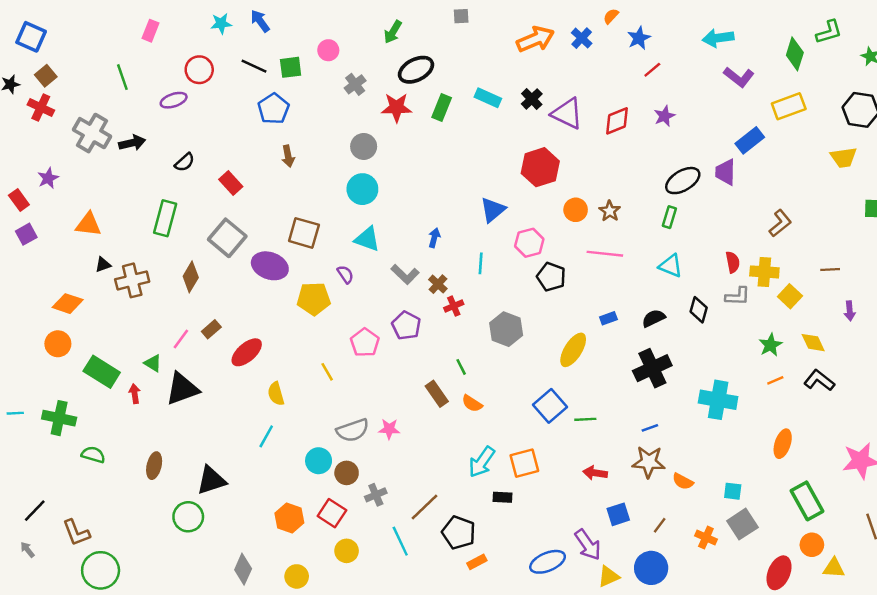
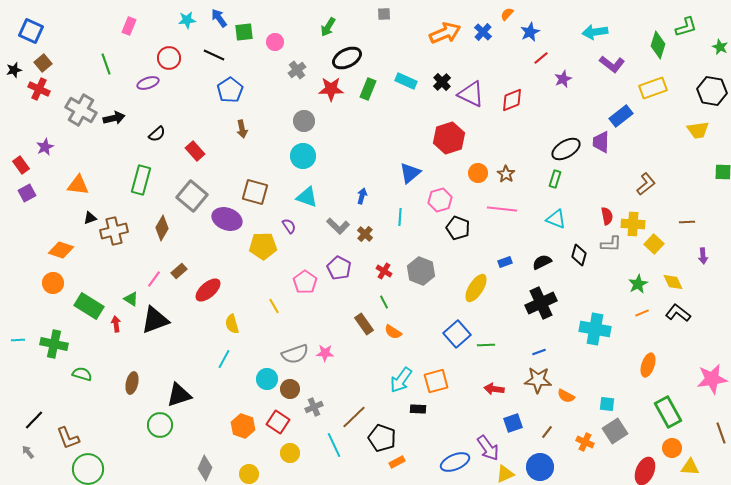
green square: (291, 67) -> (244, 32), moved
purple star: (664, 116) -> (563, 79), moved
red cross: (454, 306) -> (384, 271), moved, turned -35

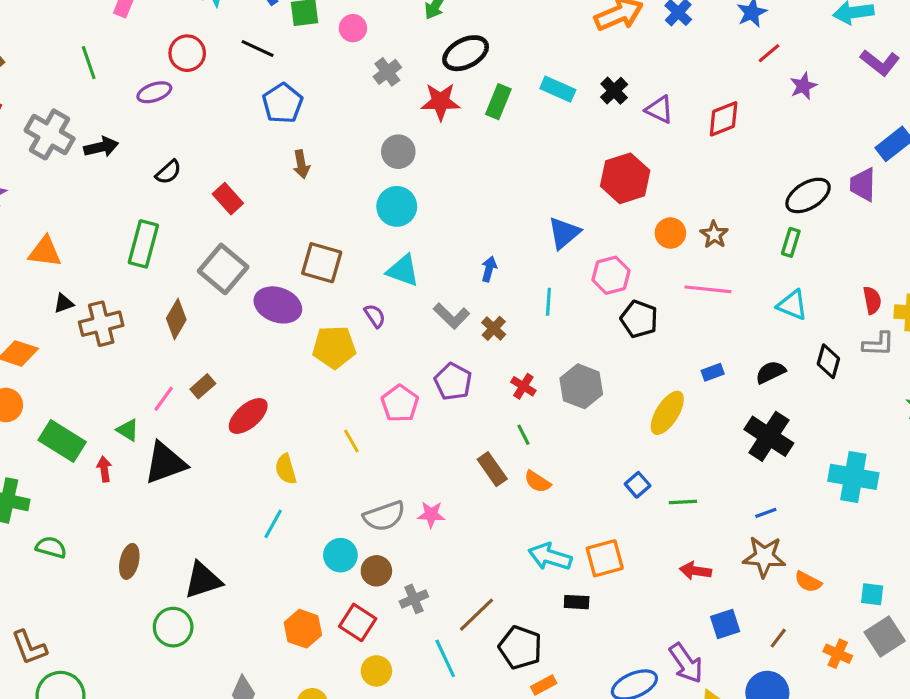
purple triangle: (471, 94) -> (659, 109), size x0.7
black cross: (541, 303) -> (769, 436), turned -32
blue square: (457, 334) -> (638, 485), size x0.6
cyan arrow: (401, 380) -> (550, 557), turned 72

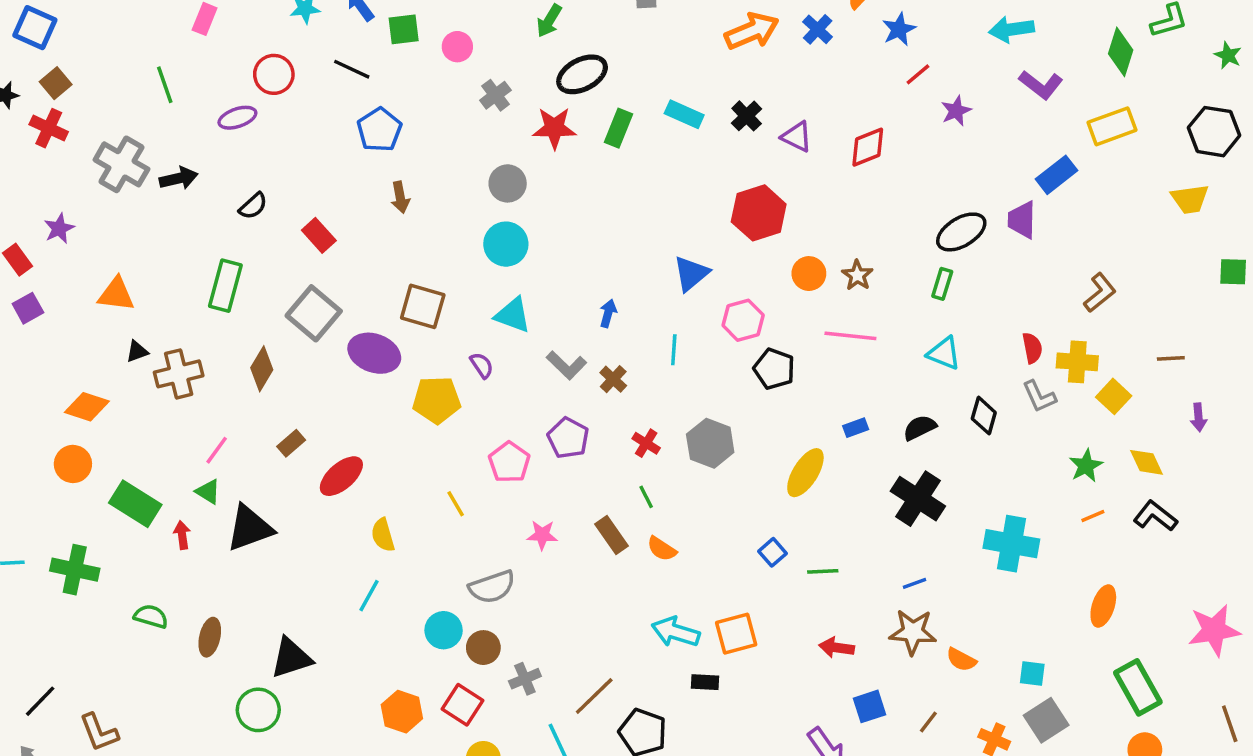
gray L-shape: (878, 344) -> (1039, 396), turned 64
pink line: (164, 399) -> (217, 450), moved
pink star: (431, 515) -> (542, 535), moved
green semicircle: (51, 547) -> (151, 616), moved

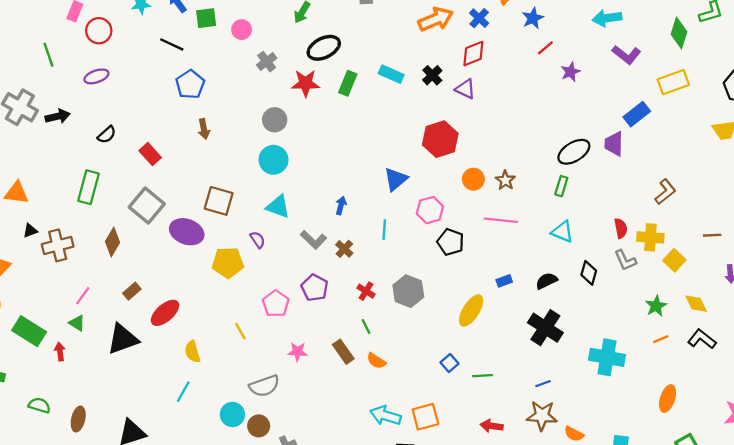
red circle: (274, 74) -> (99, 31), moved
red diamond: (868, 147) -> (473, 54), moved
black triangle: (250, 528) -> (123, 339), moved

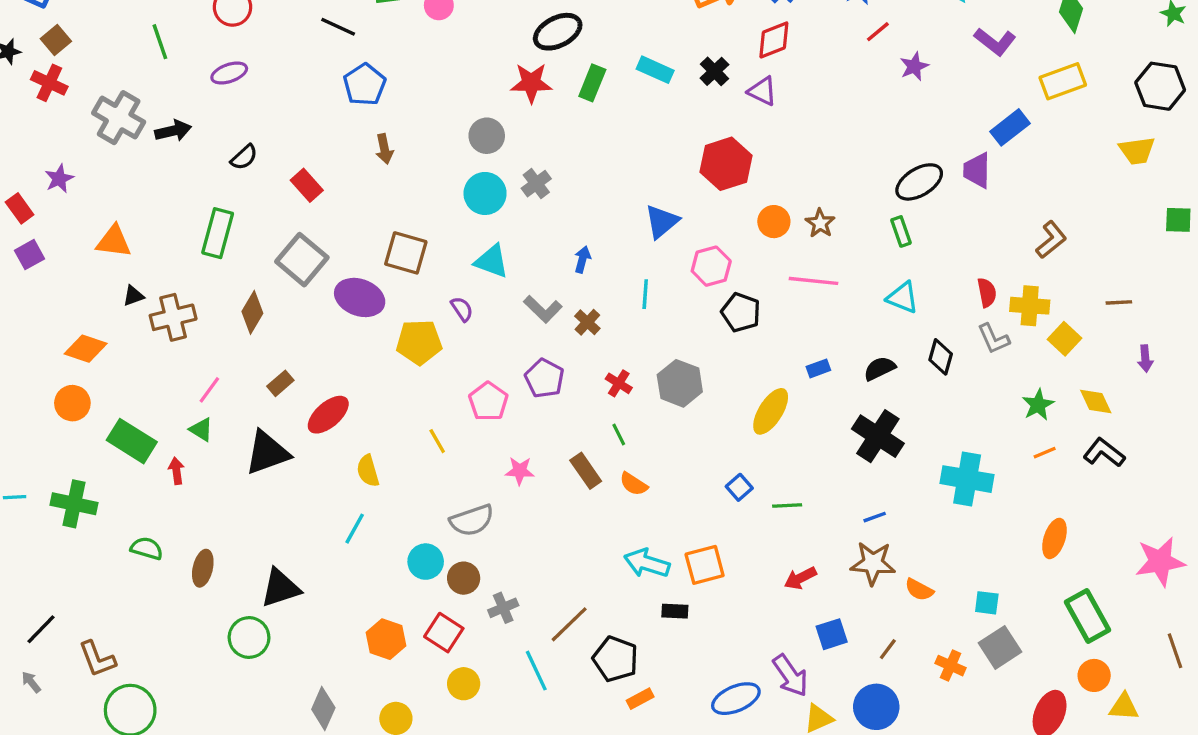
gray cross: (267, 62) -> (536, 184), moved
green rectangle: (561, 186) -> (901, 231), turned -36
red arrow: (492, 426) -> (800, 578), turned -35

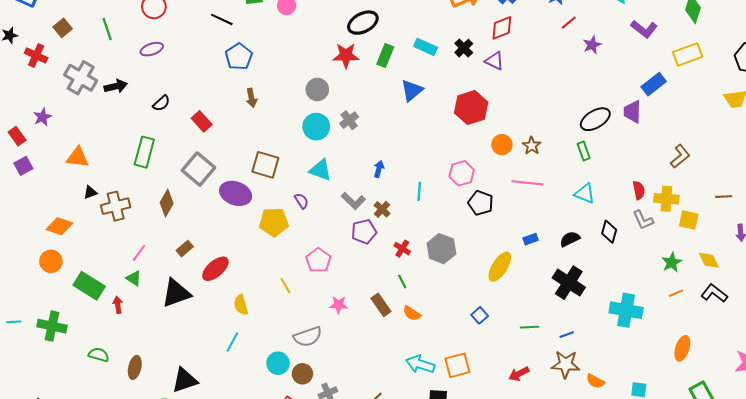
brown square: (56, 40) -> (63, 28), moved
blue triangle: (662, 222) -> (412, 91), moved
yellow square: (1064, 339) -> (689, 220), turned -30
purple pentagon: (544, 378) -> (364, 232), moved, turned 30
green line: (787, 505) -> (530, 327), moved

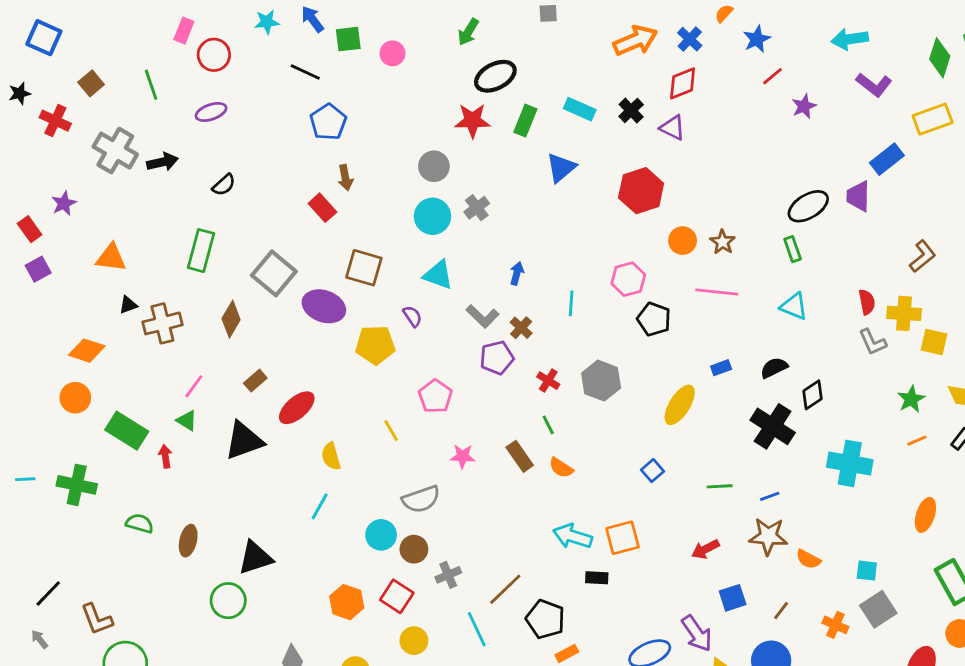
red rectangle: (202, 121) -> (322, 208), moved
black diamond: (609, 232) -> (813, 395), moved, turned 40

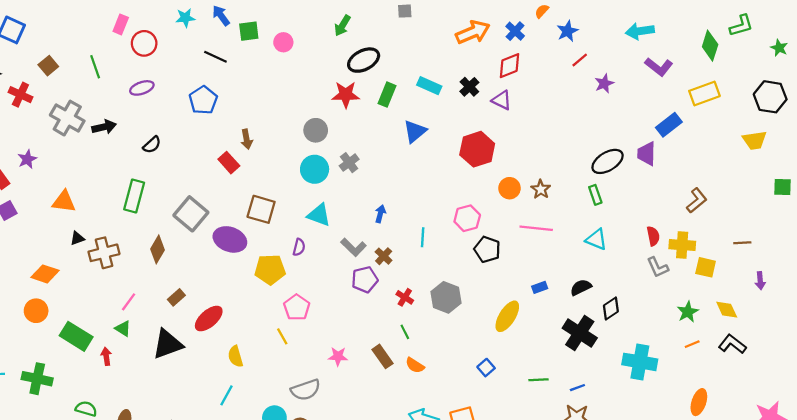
blue pentagon: (328, 122) -> (203, 100), moved
purple semicircle: (412, 316) -> (299, 247), turned 48
pink pentagon: (435, 396) -> (297, 307), moved

